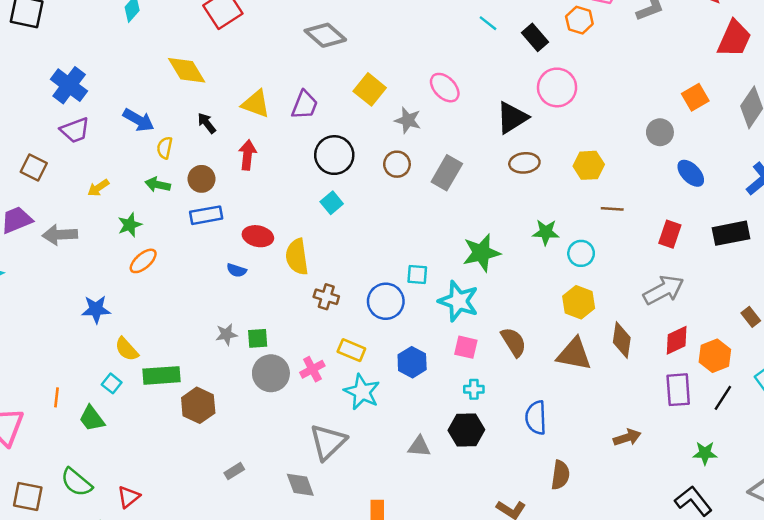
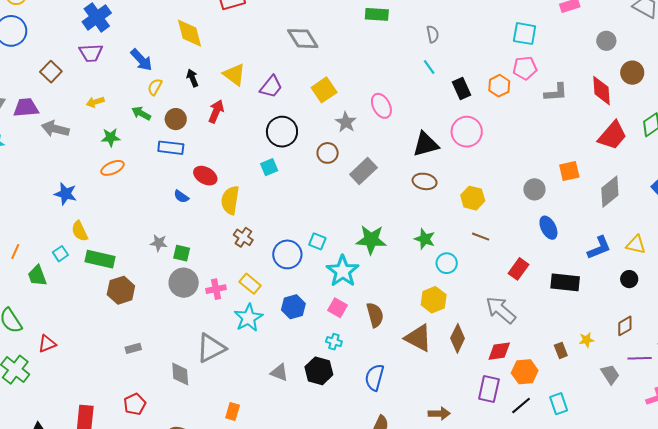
gray arrow: (663, 290) -> (501, 310), turned -128

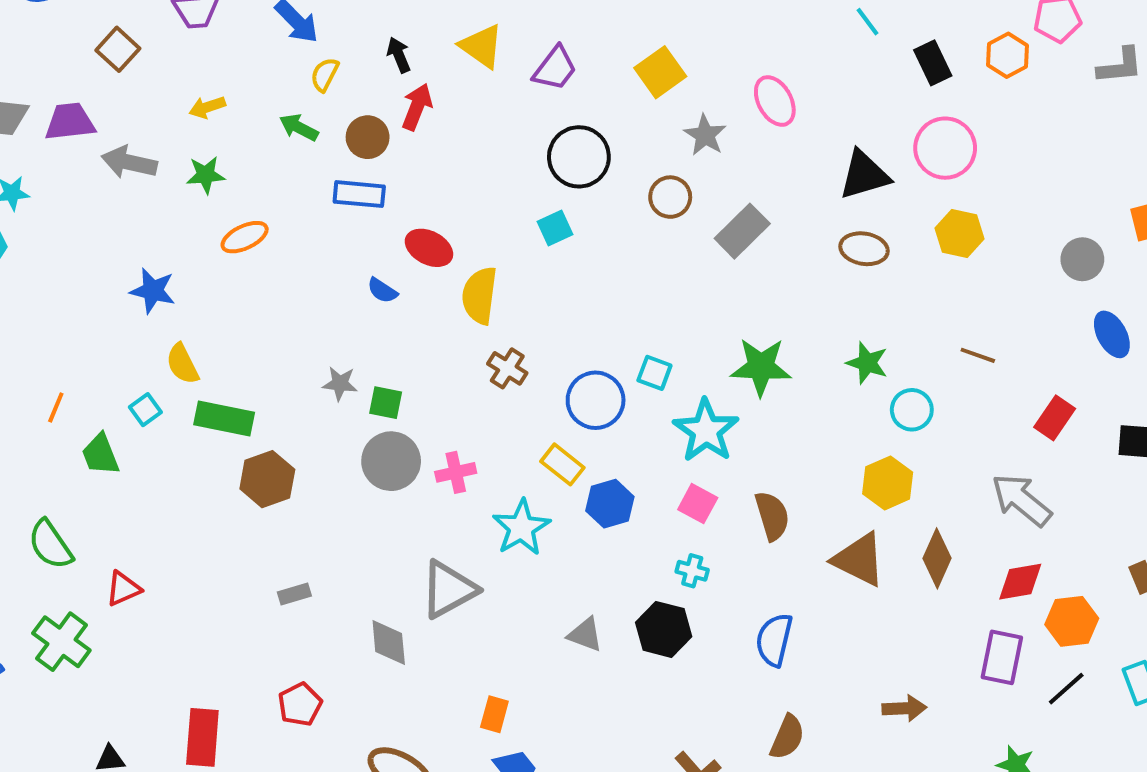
red arrow: (216, 111) -> (417, 107), moved
green star: (111, 137) -> (206, 175), moved
yellow hexagon: (473, 198) -> (960, 233), moved
yellow rectangle: (250, 284) -> (562, 464), moved

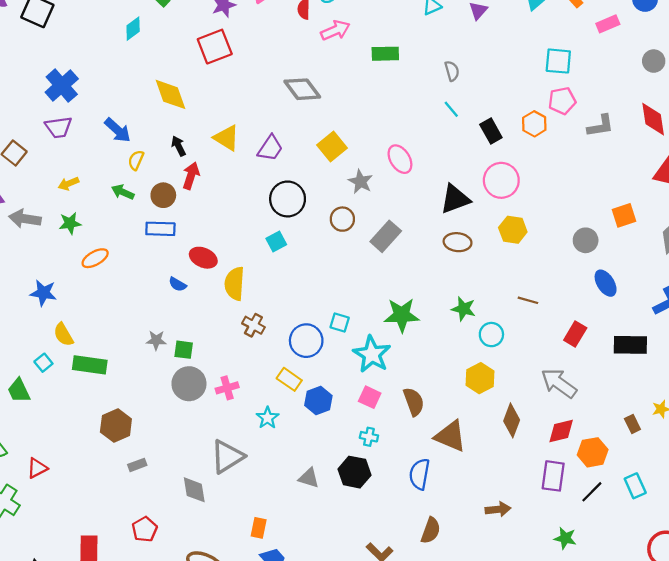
brown hexagon: (267, 479) -> (116, 426), moved
cyan star: (521, 528) -> (268, 418), size x0.7
brown triangle: (859, 560) -> (450, 436), moved

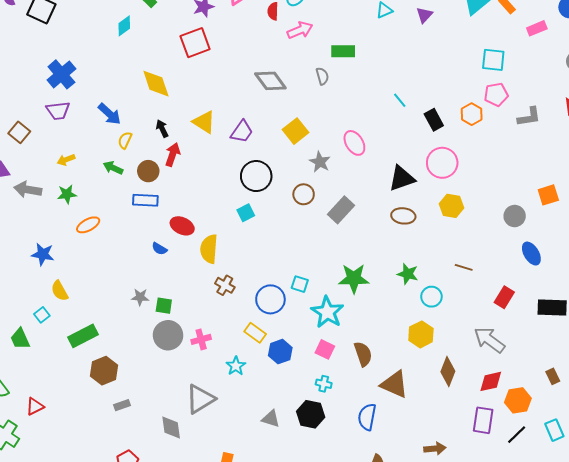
gray semicircle: (452, 71) -> (322, 76), moved
green rectangle: (90, 365) -> (83, 336), moved, turned -36

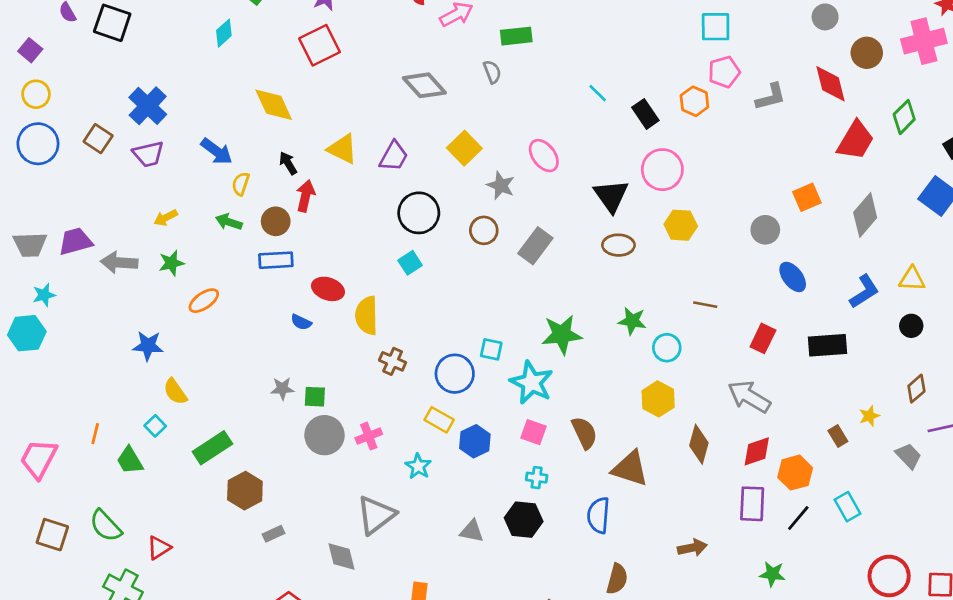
brown square: (19, 132) -> (98, 139), moved
black triangle: (402, 178) -> (611, 196), turned -40

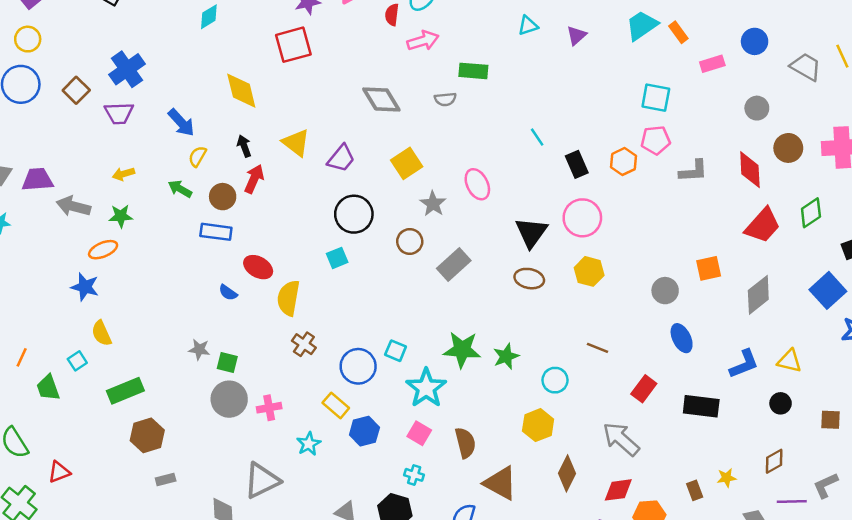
gray semicircle: (492, 72) -> (445, 99), turned 95
orange ellipse: (204, 301) -> (103, 250), moved
green star: (632, 321) -> (506, 356), moved, turned 30

